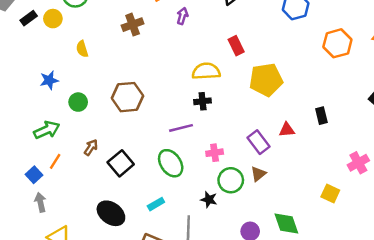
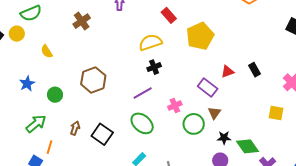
black rectangle: (321, 116) -> (254, 70), moved
black star: (209, 200) -> (224, 138), moved

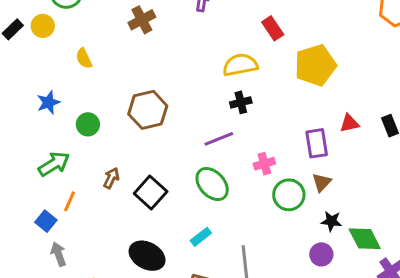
purple rectangle: (208, 88) -> (317, 143), turned 36

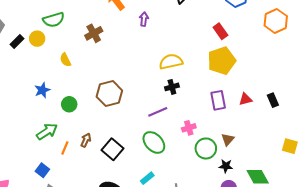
brown cross: (142, 20) -> (94, 33), moved
red rectangle: (273, 28) -> (220, 31), moved
purple rectangle: (317, 143) -> (218, 100), moved
orange line: (70, 201) -> (65, 148), moved
black star: (331, 221) -> (226, 166), moved

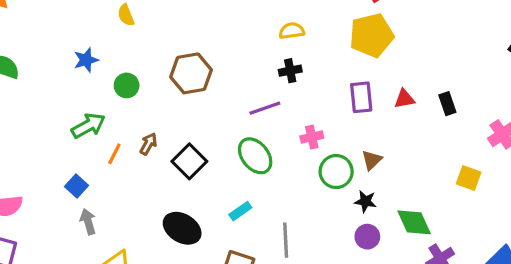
yellow semicircle: (171, 62) -> (292, 31), size x0.7

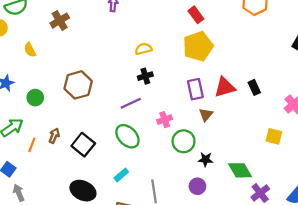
red triangle: (404, 99) -> (225, 87), size x1.5
brown triangle: (372, 160) -> (206, 115), moved
purple circle: (367, 237) -> (197, 186), moved

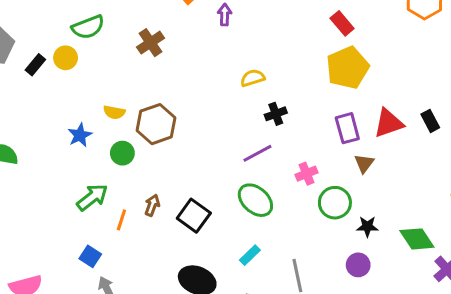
yellow semicircle: (144, 49) -> (253, 78), moved
yellow semicircle: (30, 50) -> (114, 112), moved, turned -48
brown hexagon: (78, 85) -> (156, 124), moved

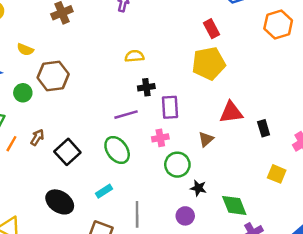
yellow semicircle: (114, 112) -> (25, 50), moved
black rectangle: (430, 121) -> (264, 128), moved
purple rectangle: (347, 128) -> (170, 107), moved

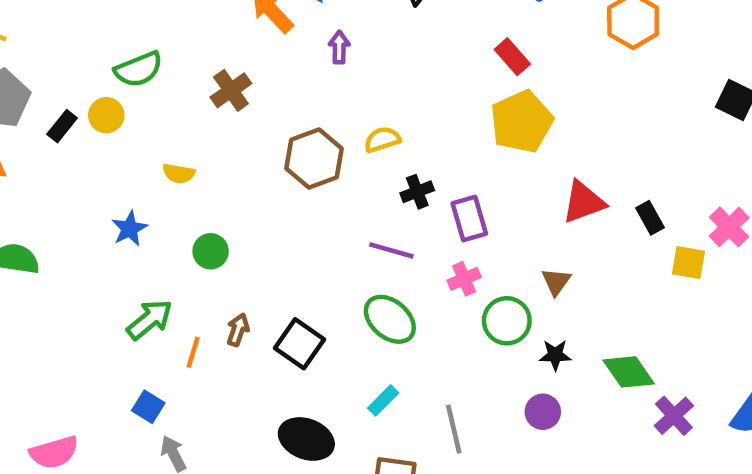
brown hexagon: (53, 76) -> (314, 159), moved
green circle: (23, 93) -> (211, 251), moved
purple line: (126, 115) -> (391, 250), turned 45
brown triangle: (206, 139) -> (556, 282), moved
yellow square: (277, 174) -> (688, 263), moved

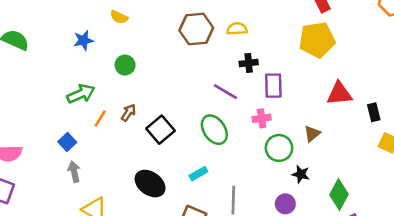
green diamond: (629, 372) -> (339, 195), turned 48

